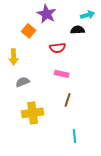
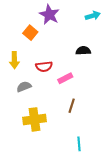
black semicircle: (78, 30) -> (83, 51), moved
red semicircle: (58, 48) -> (44, 67), moved
pink rectangle: (62, 74) -> (65, 78), turned -40

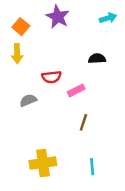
orange square: (30, 33) -> (21, 27), moved
yellow arrow: (14, 60) -> (17, 54), moved
yellow cross: (35, 119) -> (43, 163), moved

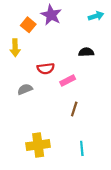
orange square: (21, 27) -> (28, 25), moved

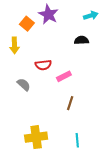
black semicircle: (86, 52) -> (81, 40), moved
gray semicircle: (25, 89) -> (24, 85), turned 64

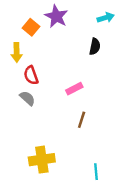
black semicircle: (81, 40) -> (95, 46), turned 104
red semicircle: (43, 65) -> (31, 75), moved, turned 77
cyan line: (77, 140) -> (96, 172), moved

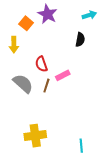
red semicircle: (31, 75) -> (41, 64), moved
gray semicircle: (27, 98) -> (23, 83), size x1.5
brown line: (82, 120) -> (46, 86), moved

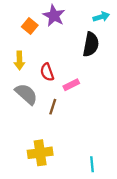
black semicircle: (80, 40) -> (91, 44), size x1.5
yellow arrow: (14, 45) -> (19, 61), moved
brown line: (46, 86) -> (53, 107), moved

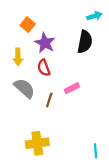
purple star: (54, 16) -> (45, 43), moved
pink rectangle: (71, 85) -> (72, 88), moved
cyan line: (92, 164) -> (96, 151), moved

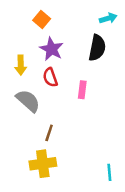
orange square: (28, 25) -> (42, 19), moved
pink rectangle: (72, 88) -> (82, 90), moved, turned -56
brown line: (49, 100) -> (49, 133), moved

